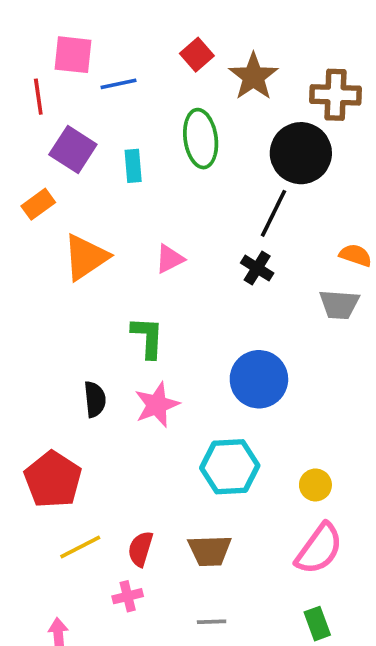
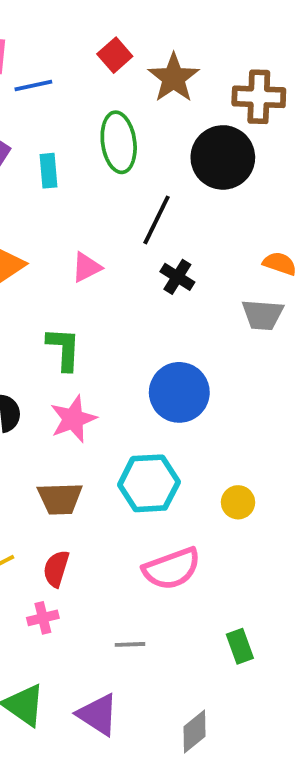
black line: (274, 213) -> (157, 220), moved
pink semicircle: (319, 549) -> (172, 569), moved, turned 34
brown trapezoid: (210, 551) -> (60, 499), moved

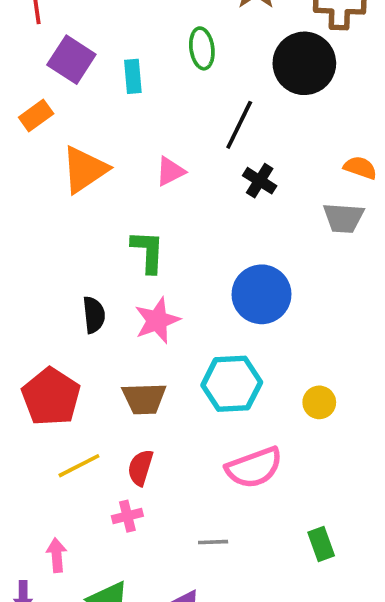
green ellipse: (119, 142) -> (202, 48), size x0.7

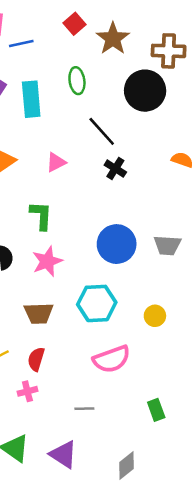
cyan rectangle: (133, 76) -> (31, 99), size x1.6
black line: (239, 125) -> (102, 131), turned -68
gray trapezoid: (343, 218) -> (167, 245), moved

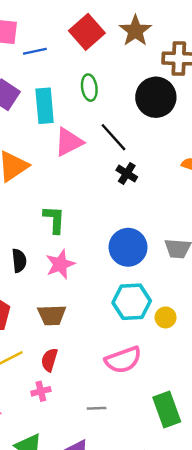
red square: (74, 24) -> (87, 32), size x1.6
brown star: (113, 39) -> (135, 31), moved
pink triangle: (56, 162) -> (69, 142), moved, size x1.5
cyan hexagon: (97, 303) -> (132, 302), moved
green rectangle: (156, 410) -> (167, 409), size x1.6

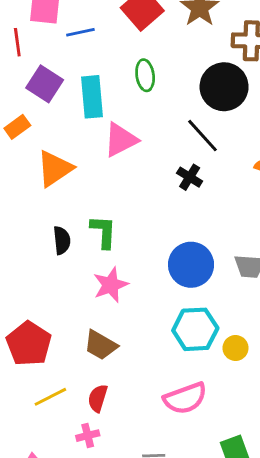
black line: (113, 137) -> (203, 136), moved
black semicircle: (19, 261) -> (62, 240), moved
brown trapezoid: (52, 315) -> (101, 345), turned 32

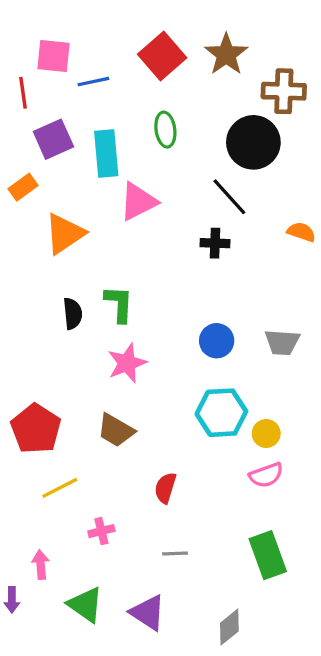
purple square: (45, 84) -> (53, 139), turned 33
black cross: (190, 177) -> (215, 243), turned -30
blue circle: (191, 265) -> (217, 341), size x0.7
red semicircle: (98, 398) -> (165, 488), moved
pink semicircle: (185, 398) -> (266, 475), moved, size x0.7

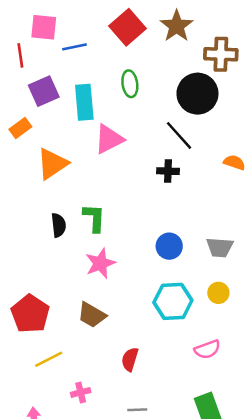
yellow circle: (266, 433) -> (218, 293), moved

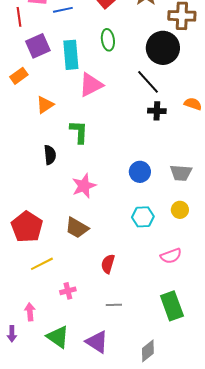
orange triangle: (52, 164) -> (45, 105), size x0.7
black cross: (168, 171) -> (157, 111), moved
green L-shape: (94, 218) -> (79, 132), moved
cyan hexagon: (173, 301) -> (143, 217), size x0.7

